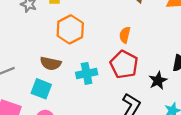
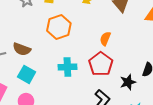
brown semicircle: (51, 63) -> (22, 49), moved

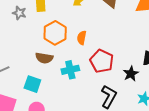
orange semicircle: (105, 39) -> (82, 38), moved
brown semicircle: (22, 49) -> (44, 58), moved

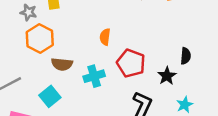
orange hexagon: (55, 33) -> (40, 39), moved
cyan square: (32, 84) -> (50, 96), turned 36

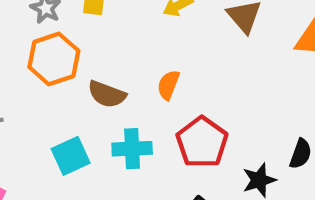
brown semicircle: (62, 64) -> (107, 94), moved
cyan square: (50, 96) -> (71, 156), moved

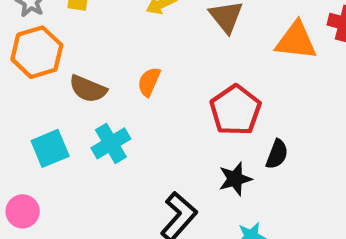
red pentagon: (202, 142) -> (235, 110), moved
cyan cross: (132, 149) -> (111, 143), turned -30

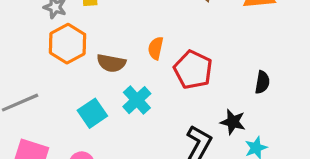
red pentagon: (235, 110) -> (193, 70), moved
black star: (235, 179) -> (233, 122), moved, turned -30

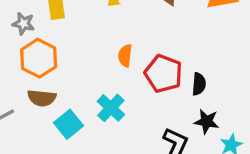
brown semicircle: (111, 63) -> (42, 98), moved
black semicircle: (262, 82) -> (199, 84), moved

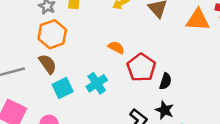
orange semicircle: (125, 56) -> (116, 47), turned 98
brown semicircle: (42, 98) -> (48, 64), turned -145

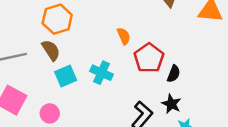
orange semicircle: (116, 47) -> (124, 36), turned 35
cyan cross: (97, 83) -> (102, 73), turned -35

